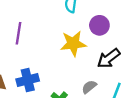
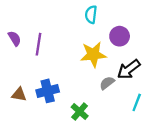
gray semicircle: (89, 87) -> (107, 83), moved

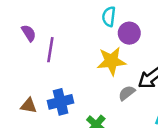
purple circle: (120, 36) -> (129, 33), moved
purple semicircle: (15, 38) -> (29, 33), moved

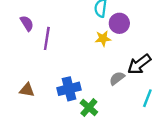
yellow star: (111, 61) -> (103, 38), moved, size x0.6
blue cross: (61, 102) -> (69, 89), moved

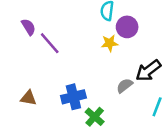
purple line: (47, 38) -> (50, 43), turned -50

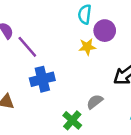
gray semicircle: (125, 86) -> (95, 102), moved
blue cross: (73, 97) -> (42, 79), moved

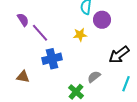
yellow star: (87, 47) -> (80, 35), moved

